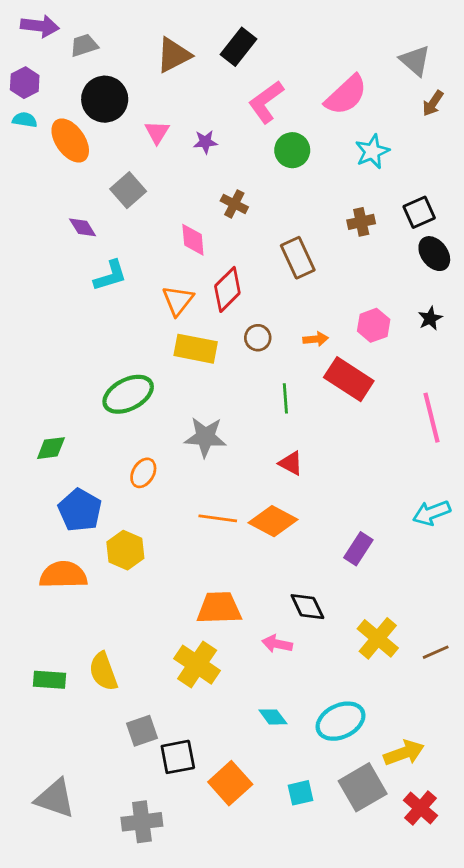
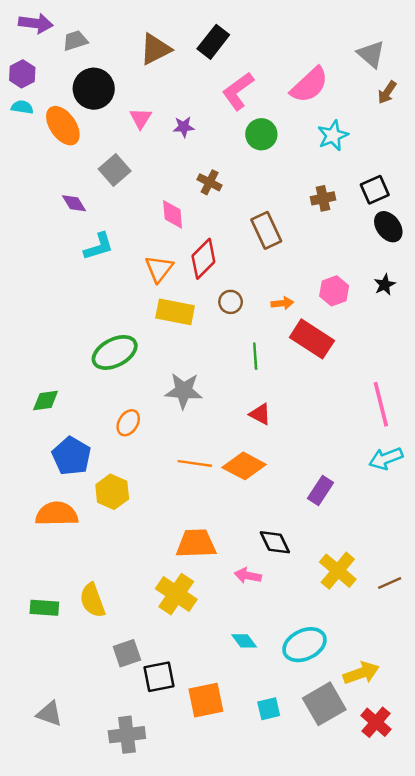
pink line: (432, 418) -> (381, 404), moved
orange square: (230, 783) -> (206, 700), turned 30
gray triangle: (55, 798) -> (49, 714), size x0.7

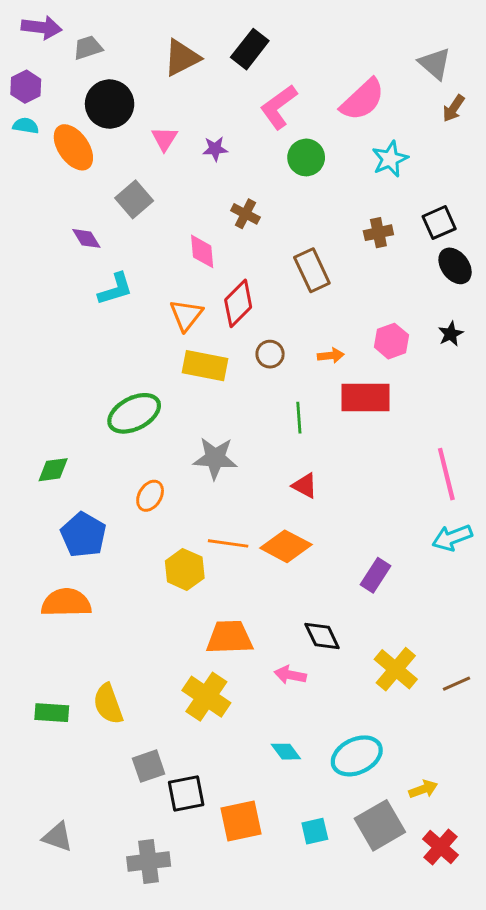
red rectangle: (312, 339) -> (365, 397), turned -33
yellow hexagon: (112, 492) -> (185, 569), moved
yellow arrow: (361, 673) -> (423, 789), size x0.7

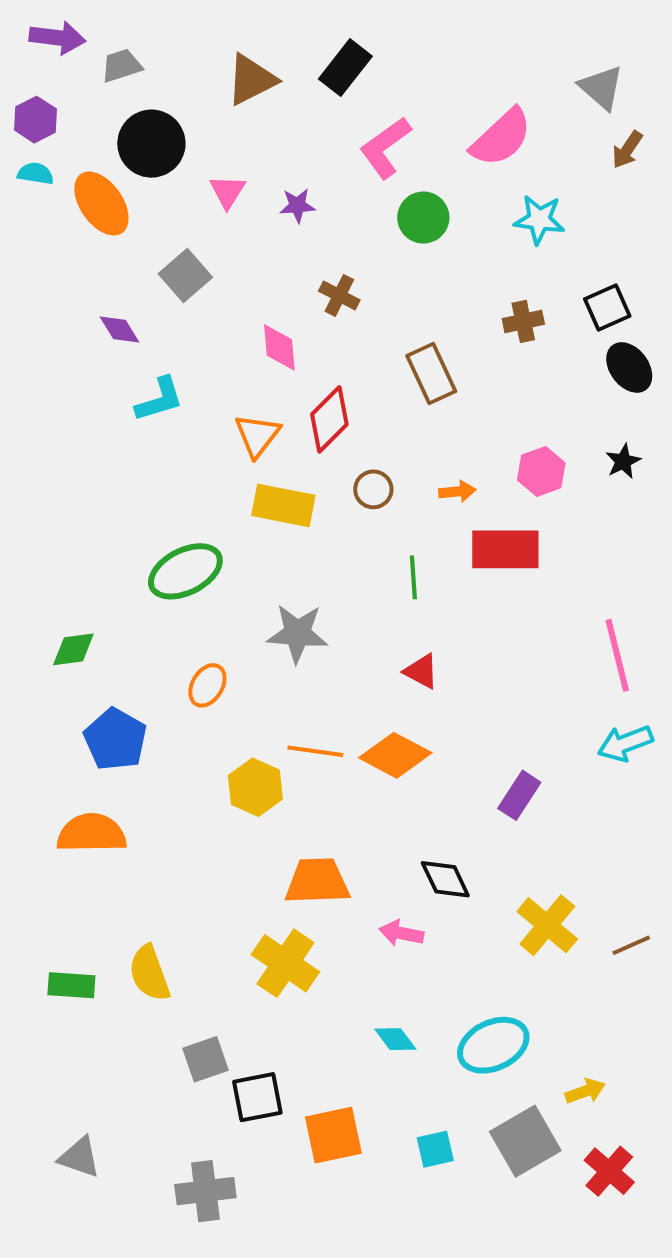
cyan star: (390, 159) -> (539, 220), turned 30

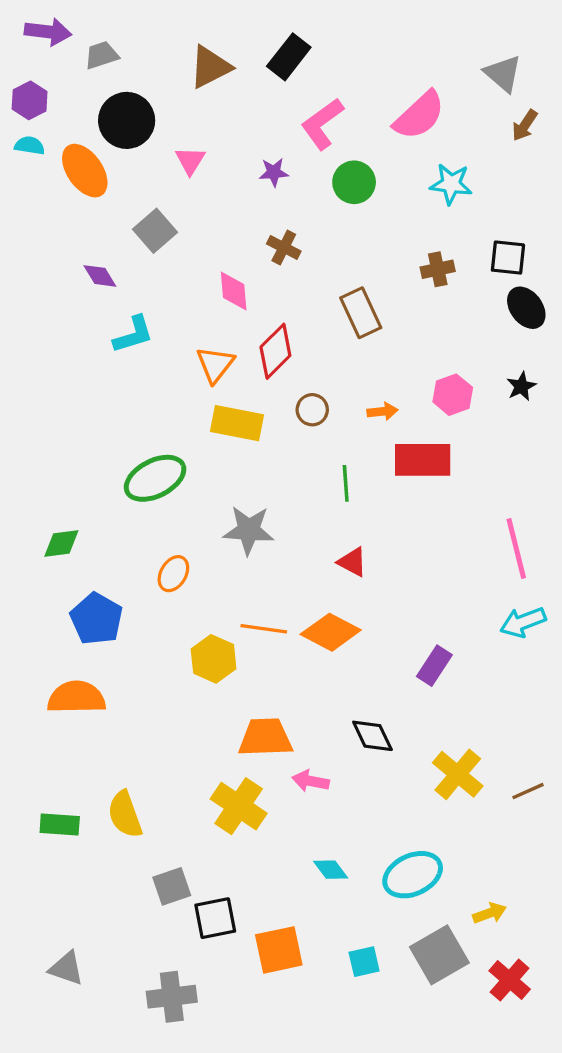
purple star: (297, 206) -> (274, 172), moved
black square: (607, 307) -> (508, 258), turned 30
pink arrow: (401, 933) -> (311, 781), moved

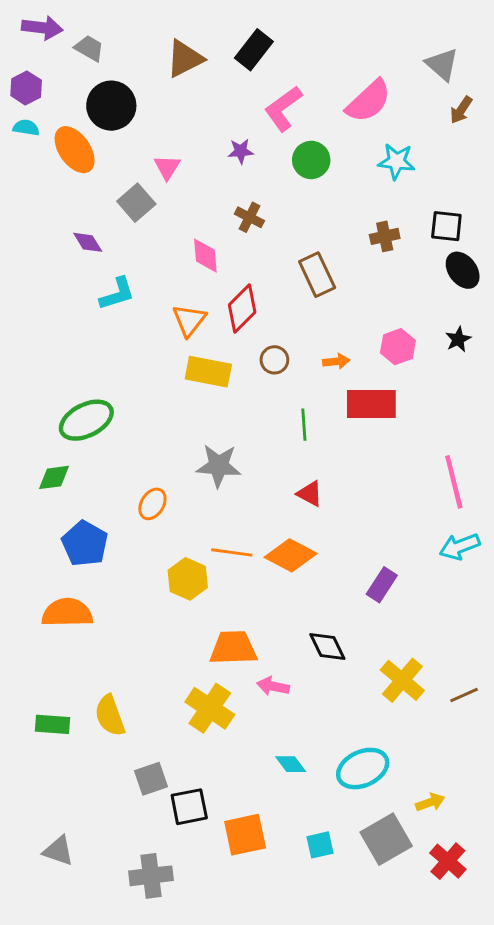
gray trapezoid: (102, 55) -> (89, 48), turned 48
pink triangle: (190, 161) -> (167, 167), moved
green ellipse: (155, 478) -> (86, 420), moved

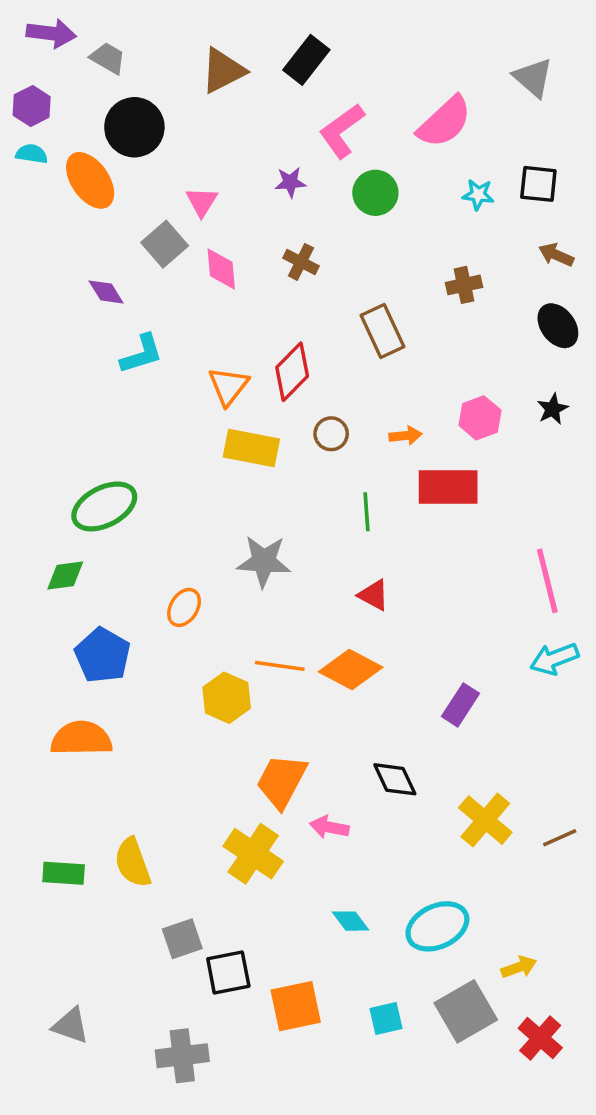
brown arrow: (461, 110) -> (556, 255), moved, turned 80
cyan star: (396, 161) -> (478, 195), size x0.7
black square: (446, 226) -> (538, 184), moved
pink diamond: (205, 256) -> (221, 269), moved
orange trapezoid: (233, 648) -> (281, 781), turned -60

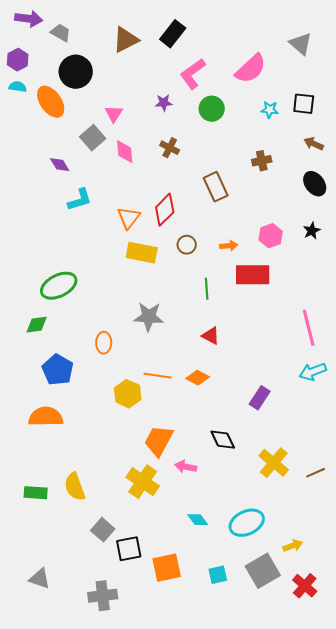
orange ellipse: (184, 607) -> (104, 343), turned -30
orange diamond: (351, 669) -> (198, 378), size x0.7
gray square: (182, 939) -> (103, 530), turned -30

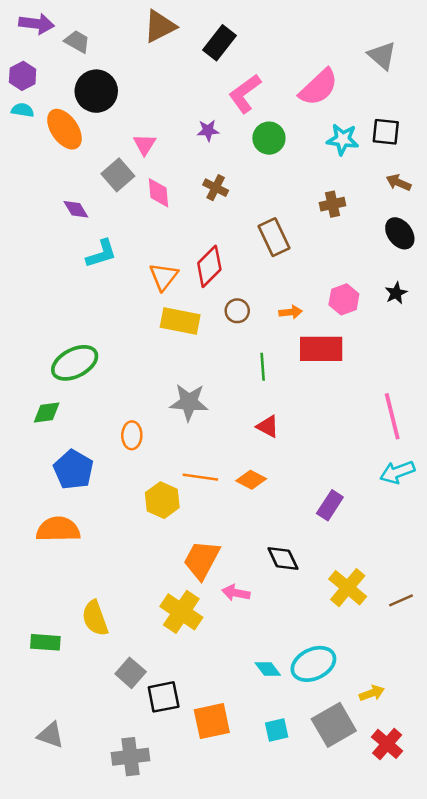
brown triangle: (126, 40) -> (160, 26), moved
cyan star: (270, 110) -> (343, 139), size x1.4
green rectangle: (36, 493) -> (45, 642), moved
cyan diamond: (198, 520) -> (268, 669), moved

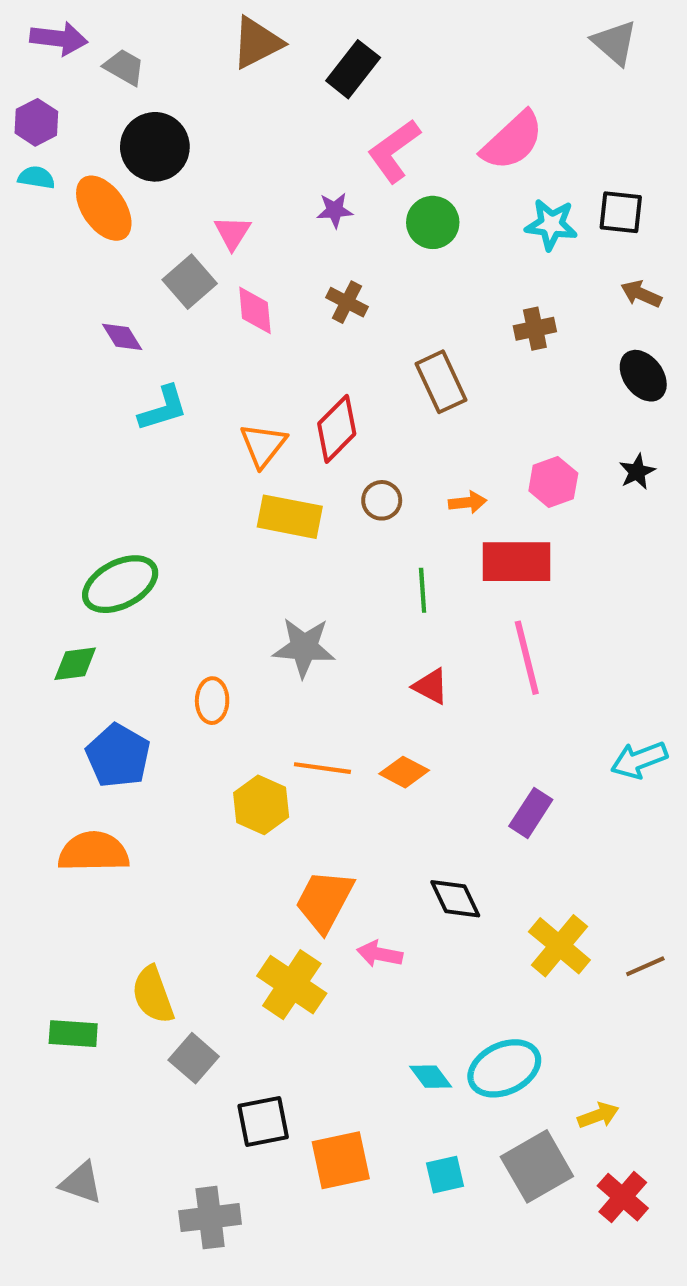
gray triangle: (382, 56) -> (615, 43), moved
pink line: (392, 416) -> (527, 658), moved
gray square: (131, 673) -> (194, 1058), moved

